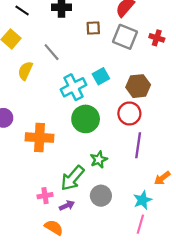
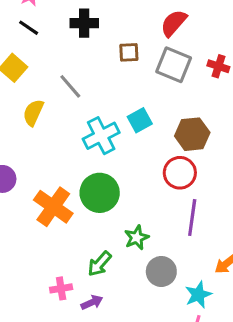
green circle: (86, 119) -> (100, 193), moved
orange cross: (40, 138) -> (53, 207), turned 32
green arrow: (72, 178) -> (100, 264), size x0.7
gray circle: (101, 196) -> (161, 271), moved

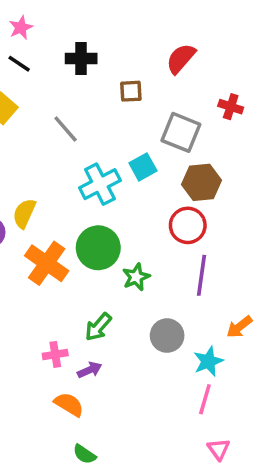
gray square: (174, 65) -> (181, 132), moved
yellow semicircle: (33, 113) -> (24, 213), moved
green star: (137, 238) -> (136, 277), moved

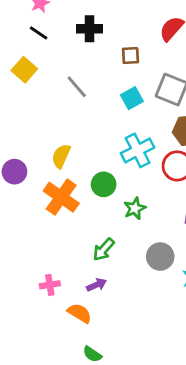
cyan square: (143, 167) -> (132, 98), moved
cyan cross: (100, 184) -> (138, 150), moved
yellow semicircle: (24, 213) -> (61, 156), moved
green circle: (98, 248) -> (104, 184), size x0.7
pink cross: (55, 354) -> (50, 285), moved

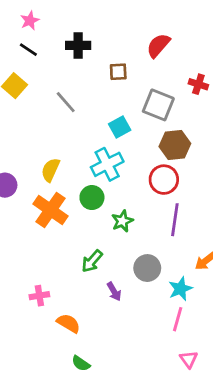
cyan square: (132, 98) -> (120, 127), moved
cyan cross: (138, 150) -> (107, 164), moved
purple arrow: (97, 285) -> (114, 292), moved, turned 84

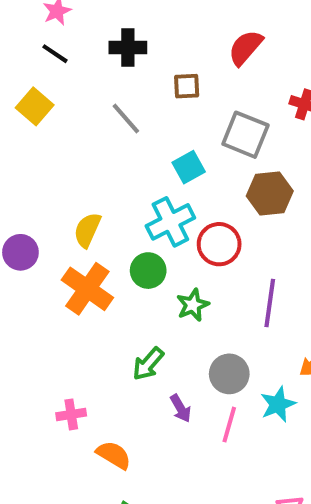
gray line: (66, 102) -> (126, 119), moved
red circle: (164, 180) -> (219, 244), moved
pink line: (178, 319) -> (229, 425), moved

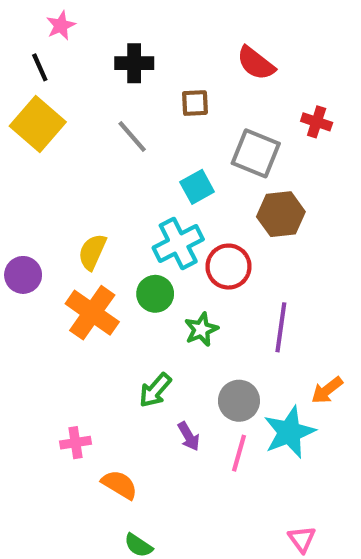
red semicircle: (245, 48) -> (256, 63), turned -93
black line: (55, 54) -> (40, 67), moved, turned 32
yellow square: (35, 106) -> (38, 124), size x1.4
cyan star: (278, 404) -> (289, 432), size x1.4

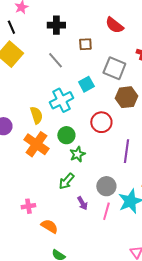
cyan cross: (178, 243) -> (61, 100), moved
yellow semicircle: (92, 252) -> (36, 115), turned 138
green star: (201, 329) -> (77, 154), moved

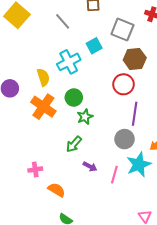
red circle: (101, 122) -> (123, 84), moved
gray circle: (106, 186) -> (125, 139), moved
purple arrow: (82, 203) -> (90, 166), turned -32

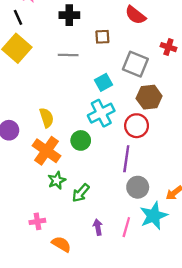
gray line: (63, 21) -> (68, 55), turned -48
cyan cross: (69, 62) -> (101, 113), moved
purple line: (135, 114) -> (126, 159), moved
green star: (85, 117) -> (57, 180), moved
purple arrow: (90, 166) -> (98, 227), moved, turned -128

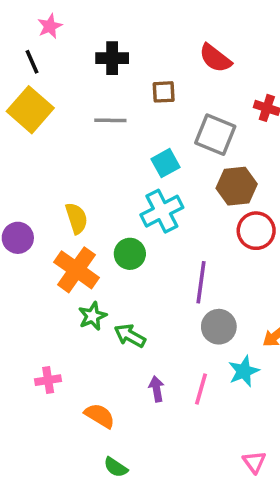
red circle: (137, 126) -> (256, 231), moved
green arrow: (81, 193) -> (130, 336), turned 78
cyan star: (154, 216) -> (244, 371), size x0.7
pink cross: (37, 221) -> (48, 380), moved

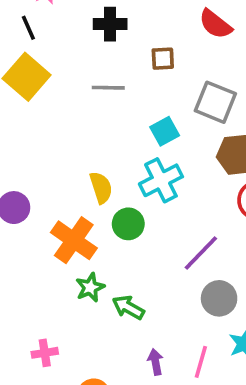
yellow semicircle: (77, 218) -> (101, 188), moved
purple line: (201, 282) -> (201, 253), turned 36

